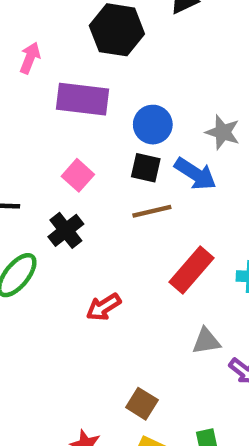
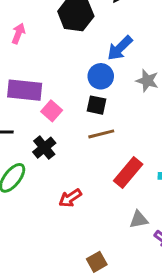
purple rectangle: (82, 99) -> (25, 90), moved
blue arrow: (195, 174) -> (120, 48), moved, turned 104
brown square: (142, 404) -> (97, 262), turned 30

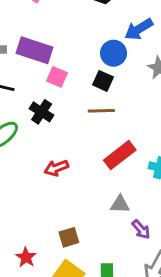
pink square: (52, 111) -> (57, 77), turned -30
black cross: (44, 148) -> (42, 112), turned -30

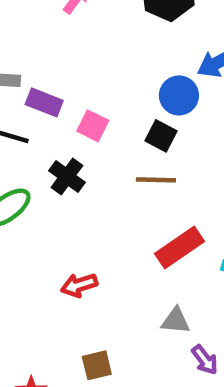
purple rectangle: (35, 50) -> (44, 102), moved, size x0.7
red arrow: (56, 168) -> (79, 285), moved

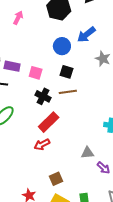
blue circle: (179, 95) -> (62, 46), moved
black cross: (67, 177) -> (43, 96), moved
red rectangle: (180, 247) -> (49, 122), moved

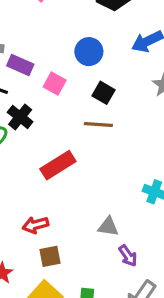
blue circle: (62, 46) -> (89, 52), moved
black cross: (43, 96) -> (20, 117), moved
red arrow: (42, 145) -> (35, 225), moved

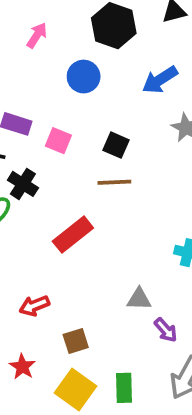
blue circle: (89, 52) -> (84, 77), moved
red arrow: (35, 225) -> (34, 306), moved

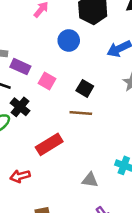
gray triangle: (139, 299) -> (90, 180), moved
red arrow: (34, 306) -> (20, 176), moved

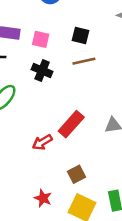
black cross: (20, 107) -> (42, 71), moved
red rectangle: (49, 144) -> (71, 124), moved

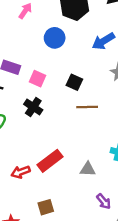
brown line: (84, 61) -> (87, 107), moved

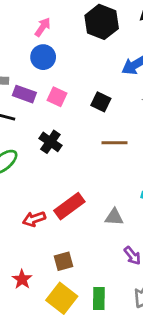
blue circle: (55, 38) -> (43, 57), moved
pink square: (38, 79) -> (57, 97), moved
black square: (74, 82) -> (101, 102), moved

